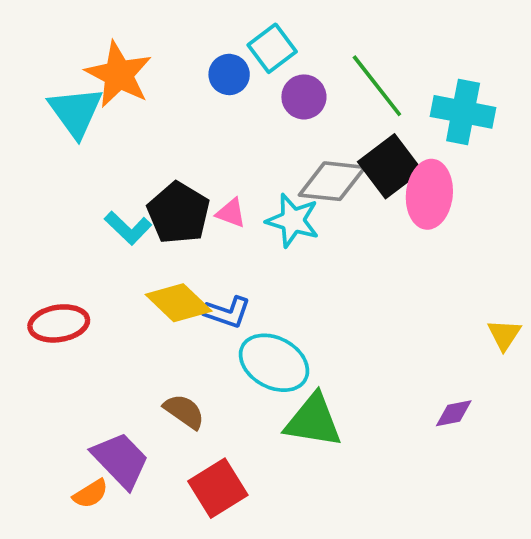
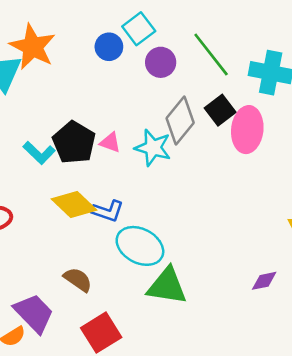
black square: (390, 166) -> (220, 110), size x0.7
gray diamond: (332, 181) -> (180, 120), turned -57

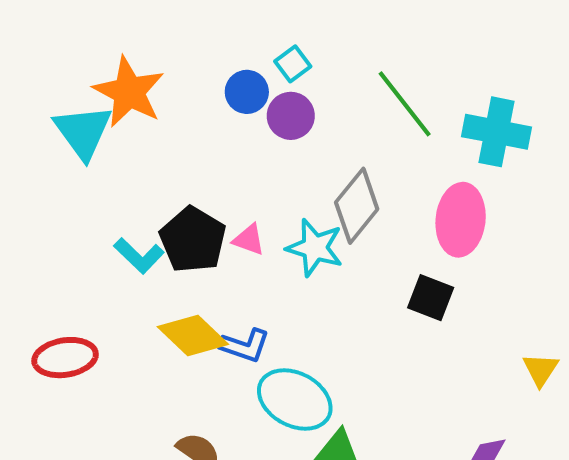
cyan square: (139, 29) -> (293, 64), size x0.7
purple circle: (161, 62) -> (291, 116), moved
black square: (220, 110) -> (431, 298), moved, turned -32

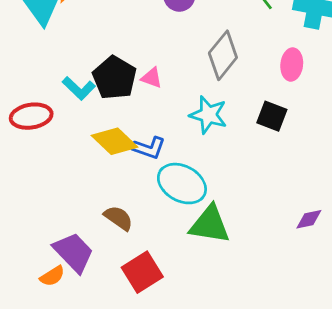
pink ellipse: (461, 220) -> (292, 65), size x0.7
cyan star: (315, 248) -> (208, 115), moved
red ellipse: (65, 358) -> (31, 116), moved

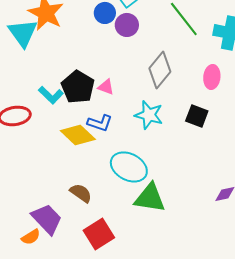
blue L-shape: (149, 148) -> (100, 123), moved

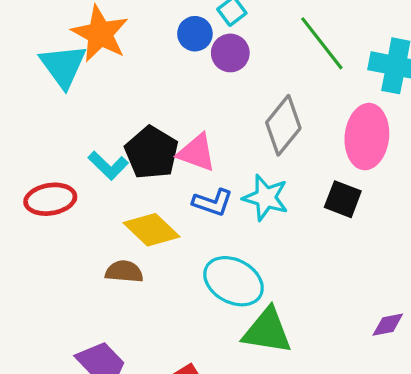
pink ellipse: (212, 77) -> (367, 137), size x1.6
pink triangle: (106, 87) -> (197, 153), size x1.5
blue L-shape: (100, 123) -> (213, 202), moved
brown semicircle: (81, 193) -> (124, 272), moved, turned -30

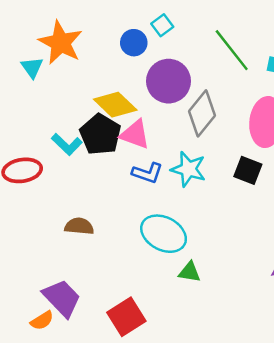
purple circle: (230, 53) -> (168, 81), moved, size x1.5
cyan triangle: (63, 66) -> (32, 67), size x0.6
yellow diamond: (152, 230) -> (115, 105), moved
green triangle: (267, 331) -> (190, 272), size x0.6

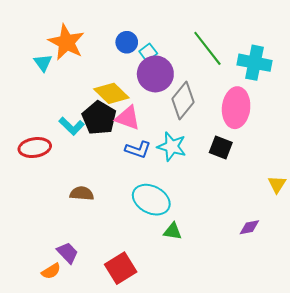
cyan square: (162, 25) -> (148, 52), moved
purple trapezoid: (62, 298) -> (67, 253), size x0.7

